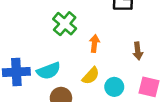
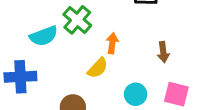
cyan semicircle: (49, 71) -> (44, 36), moved
yellow semicircle: (91, 76) -> (98, 68), moved

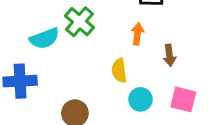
orange arrow: (112, 43) -> (137, 34), moved
yellow semicircle: (98, 68) -> (119, 70), moved, turned 130

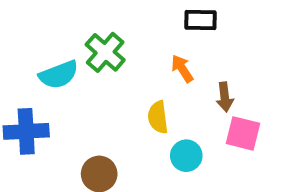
orange arrow: (137, 34) -> (182, 69), turned -40
pink square: (183, 99) -> (243, 133), moved

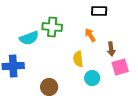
green cross: (105, 52) -> (52, 27), turned -36
pink square: (243, 133) -> (120, 67), turned -30

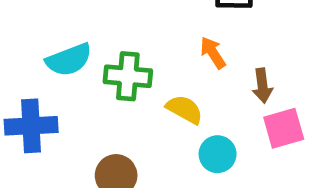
green cross: (52, 27) -> (128, 76), moved
yellow semicircle: (78, 59) -> (185, 109), turned 126

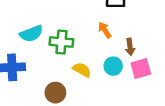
yellow semicircle: (185, 109) -> (82, 70), moved
cyan circle: (218, 154) -> (113, 66), moved

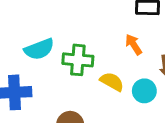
yellow semicircle: (82, 70) -> (112, 82), moved

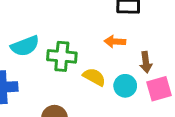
orange arrow: (134, 44) -> (115, 42), turned -54

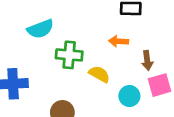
cyan semicircle: (25, 46) -> (40, 29), moved
cyan circle: (125, 86) -> (129, 96), moved

